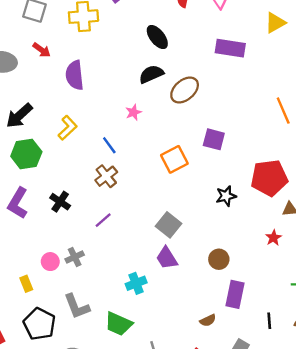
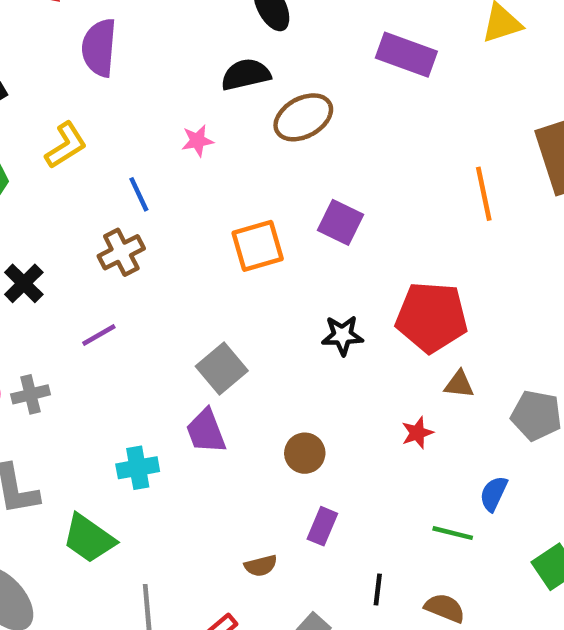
purple rectangle: (235, 294) -> (322, 526), size x0.7

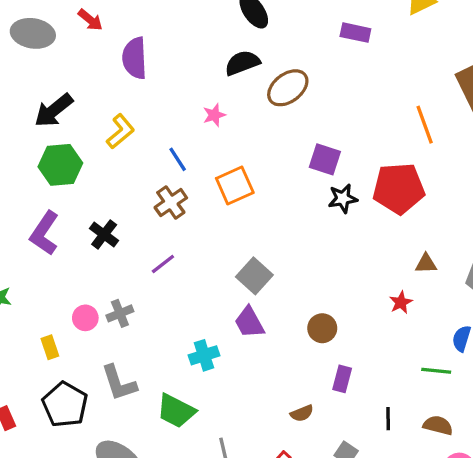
purple rectangle: (406, 55) -> (355, 33), size x0.7
orange square: (258, 246) -> (235, 186), moved
red pentagon: (432, 317) -> (399, 188), moved
black star: (342, 335) -> (343, 198), moved

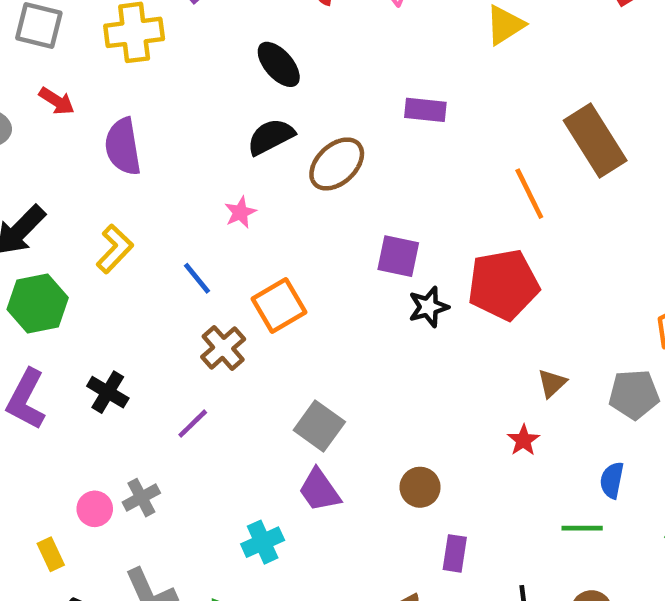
purple rectangle: (355, 33) -> (425, 110), moved
brown cross: (171, 203) -> (223, 348), moved
brown triangle: (426, 264) -> (552, 383), turned -35

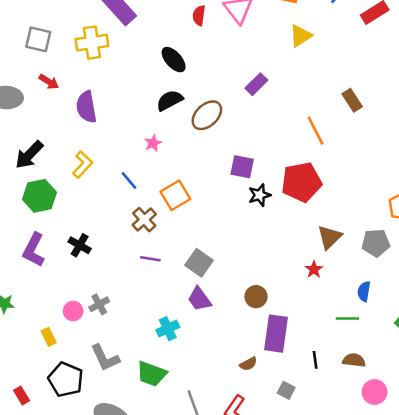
purple rectangle: (425, 110) -> (256, 84), turned -50
brown rectangle: (595, 141) -> (352, 100), size x0.6
brown triangle: (552, 383) -> (330, 237), size x1.5
purple line: (193, 424) -> (150, 259), moved, turned 54
purple rectangle: (455, 553) -> (276, 334), size x1.8

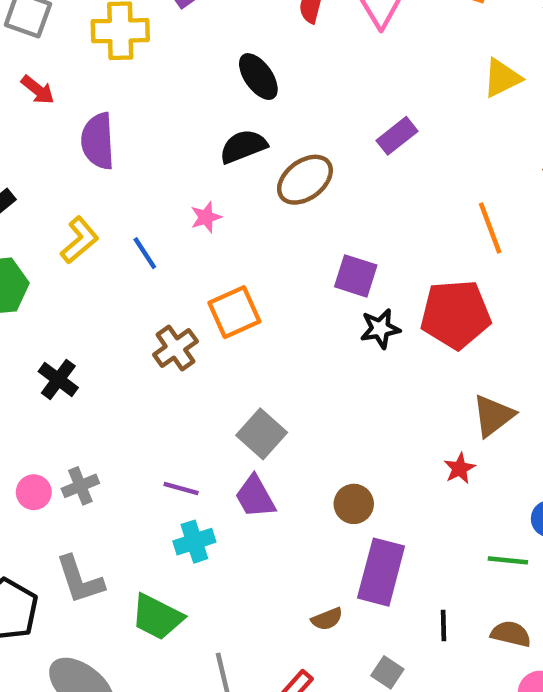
yellow triangle: (301, 36) -> (502, 78), moved
blue line: (129, 181) -> (145, 253), moved
purple line: (150, 259) -> (181, 489), moved

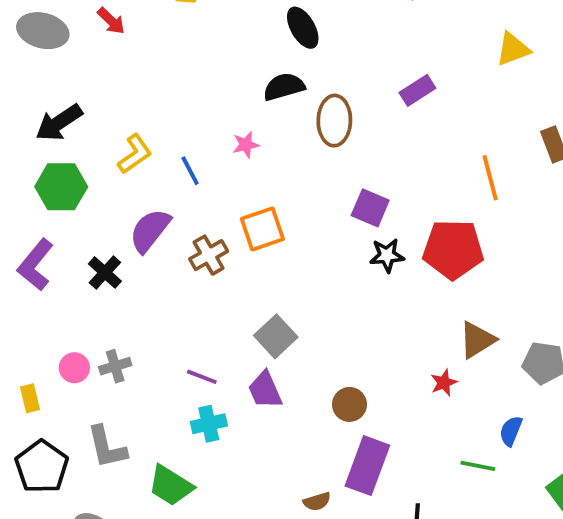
purple semicircle: (98, 141) -> (150, 230), moved, turned 36
brown ellipse: (305, 180) -> (334, 121), turned -57

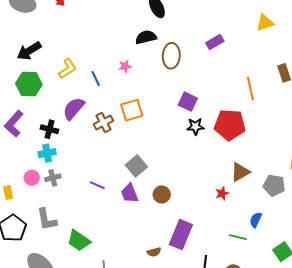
black cross: (105, 273) -> (49, 129), turned -30
brown circle: (350, 404) -> (162, 194), moved
cyan cross: (209, 424) -> (47, 153), moved

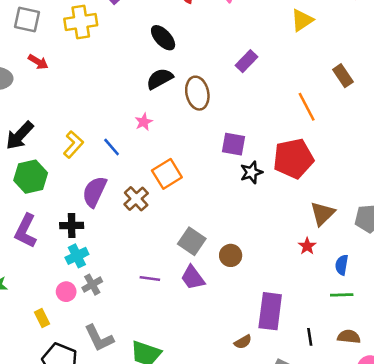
brown circle: (162, 194) -> (231, 255), moved
blue semicircle: (256, 220) -> (342, 265), moved

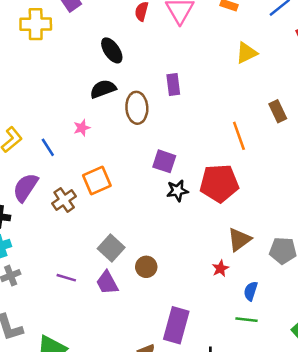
purple rectangle: (247, 61) -> (173, 85), moved, turned -60

